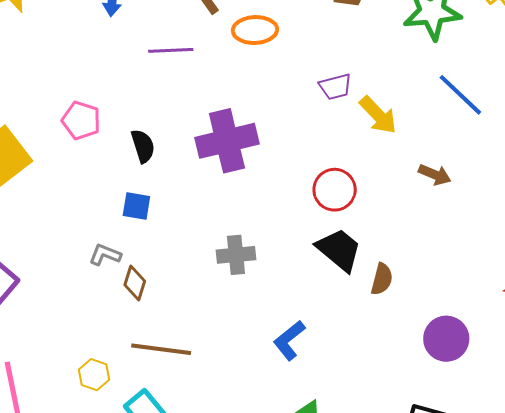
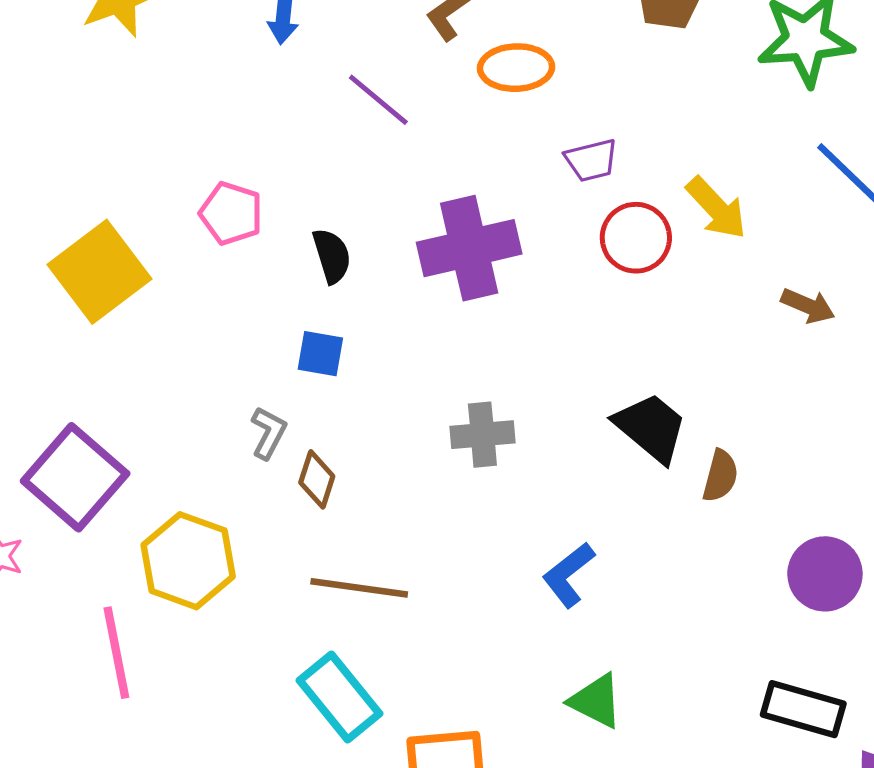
purple line: (171, 50) -> (378, 100), turned 42
purple trapezoid: (335, 87) -> (591, 160), moved
red circle: (335, 190) -> (636, 238), moved
gray L-shape: (105, 255) -> (269, 433), turned 96
yellow hexagon: (94, 375) -> (188, 561), moved, size x1.8

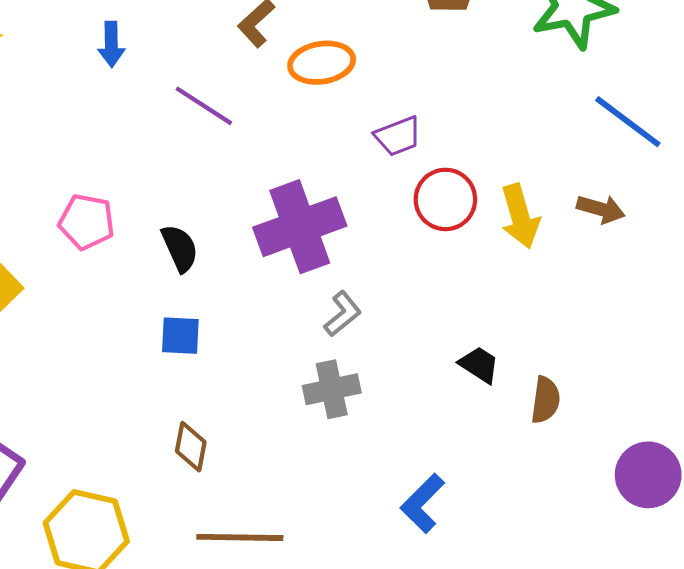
yellow arrow: (716, 208) -> (520, 216), moved, turned 34
brown arrow: (808, 306) -> (601, 209), moved
black trapezoid: (651, 427) -> (479, 365), size x0.6
gray L-shape: (269, 433) -> (343, 314), moved, turned 30

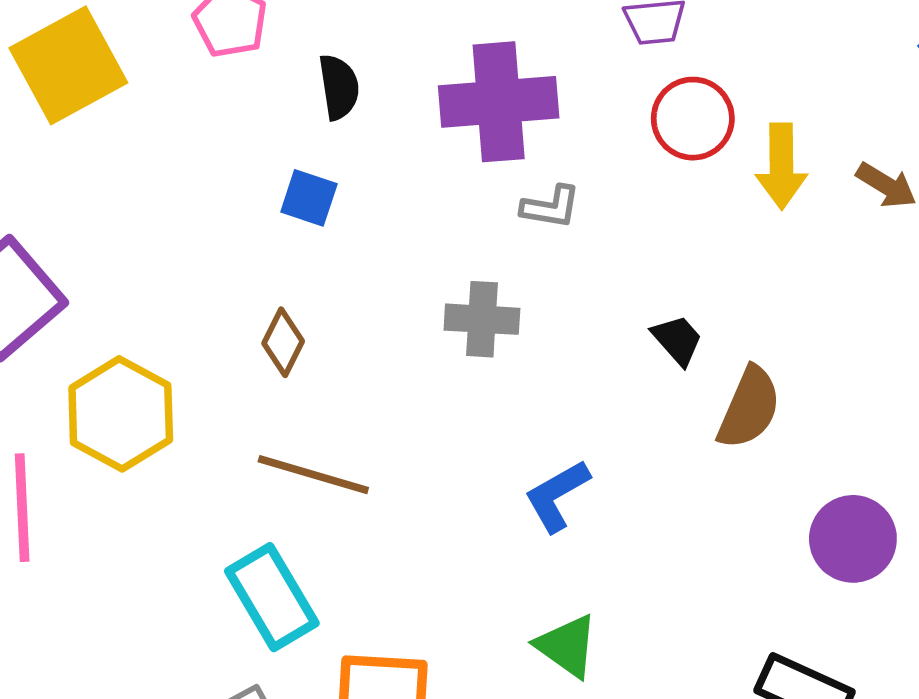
gray L-shape: (343, 314) -> (551, 207), moved, turned 33
brown semicircle: (545, 400) -> (749, 408), size x1.4

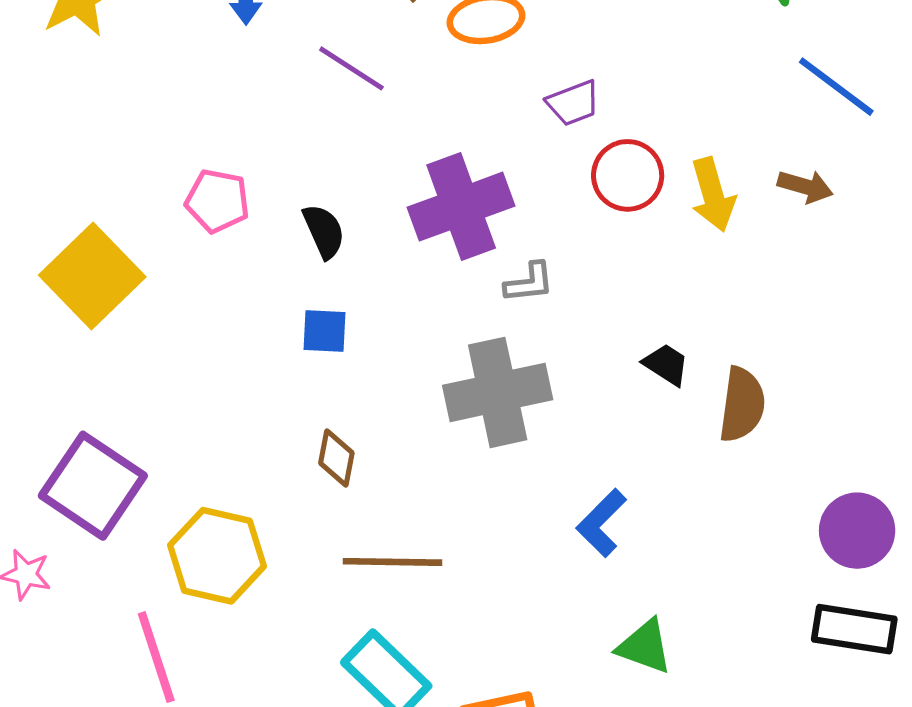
gray cross: (482, 319) -> (498, 392), size x1.6
purple circle: (853, 539) -> (857, 531), moved

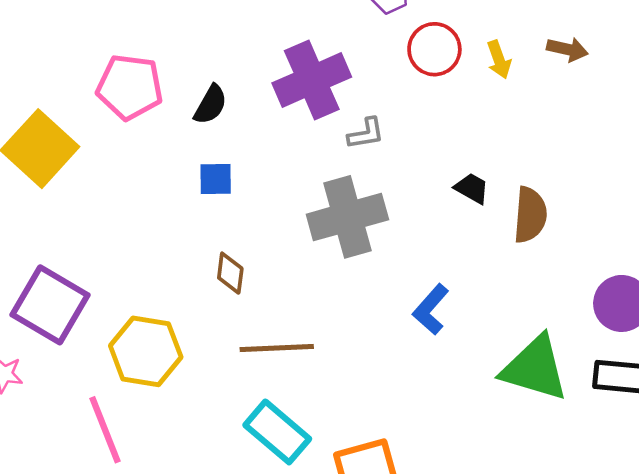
yellow arrow: (713, 195) -> (499, 60), size x0.7
pink pentagon: (217, 201) -> (130, 87), size x1.4
black semicircle: (324, 231) -> (211, 105), turned 57
green triangle: (645, 647) -> (535, 368), moved, size x1.6

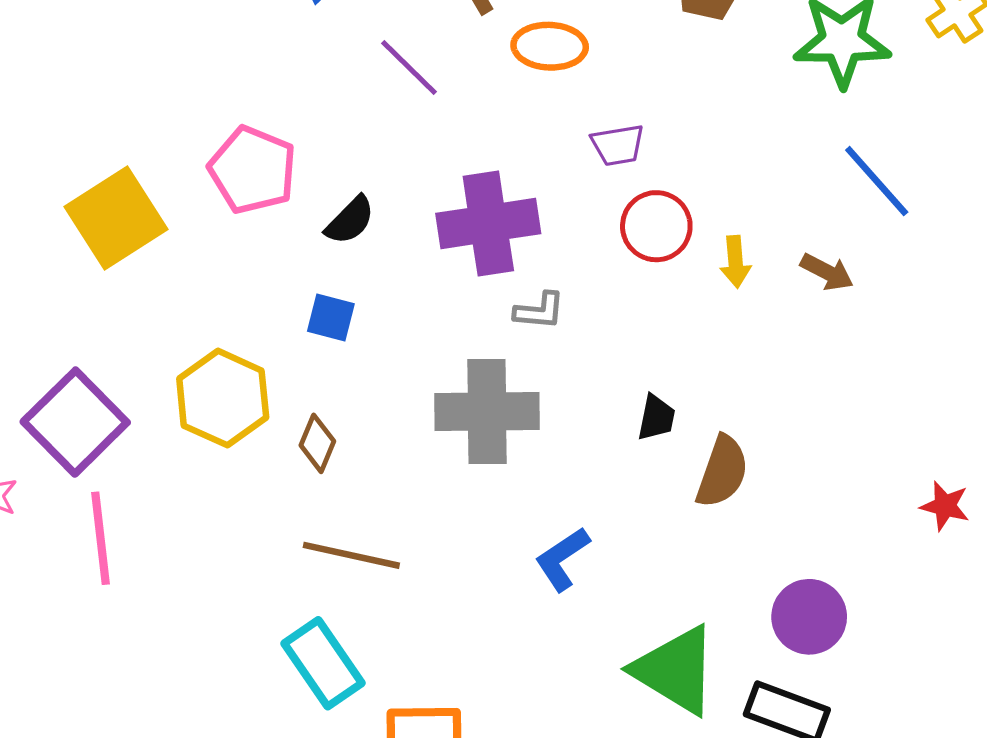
black trapezoid: (472, 188) -> (656, 418), turned 57
yellow hexagon: (146, 351) -> (223, 398), moved
pink line: (105, 430) -> (101, 538), moved

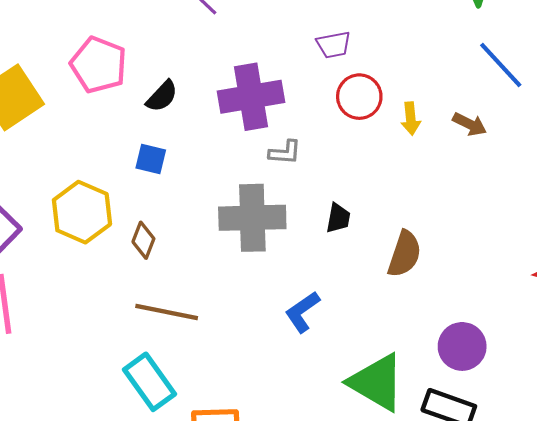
black trapezoid: (656, 418) -> (338, 218), moved

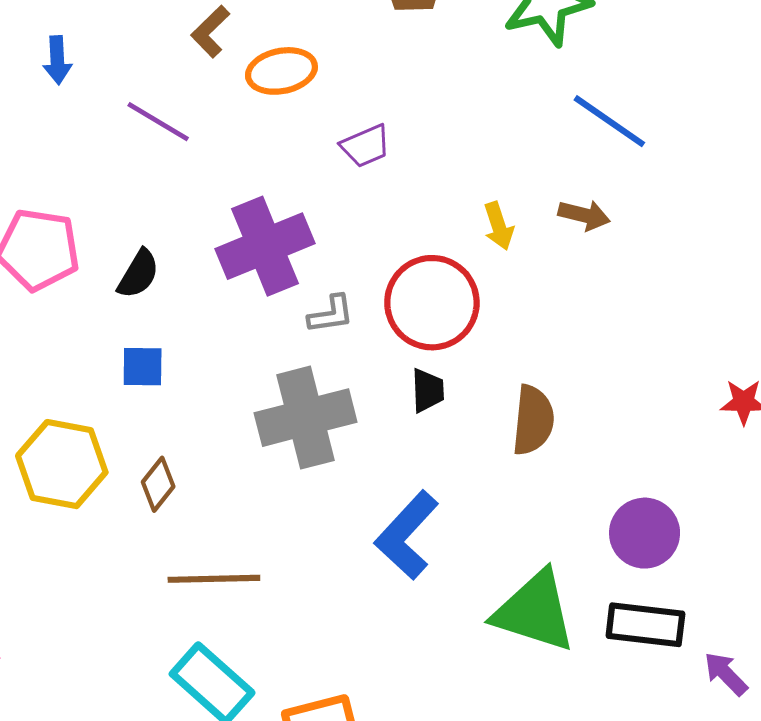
red circle: (359, 97) -> (432, 303), moved, size x1.4
brown diamond: (143, 240) -> (158, 484), turned 30
blue L-shape: (302, 312) -> (407, 535), size x1.4

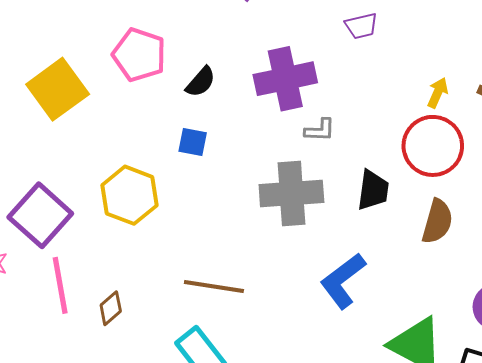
yellow arrow: (499, 226) -> (438, 93), turned -148
red circle: (432, 303) -> (433, 146), moved
black trapezoid: (428, 390) -> (373, 190), size x1.4
brown diamond: (158, 484) -> (111, 308), moved

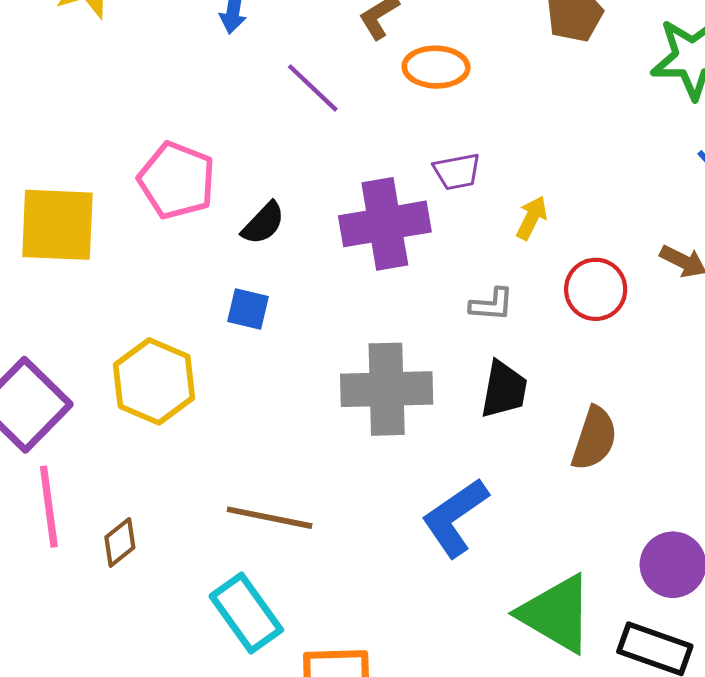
purple trapezoid: (361, 26) -> (457, 172), moved
yellow square: (58, 89) -> (57, 225), turned 36
yellow arrow: (438, 93) -> (532, 218), moved
gray L-shape: (320, 130) -> (492, 305), moved
red circle: (433, 146) -> (596, 289), moved, size x0.7

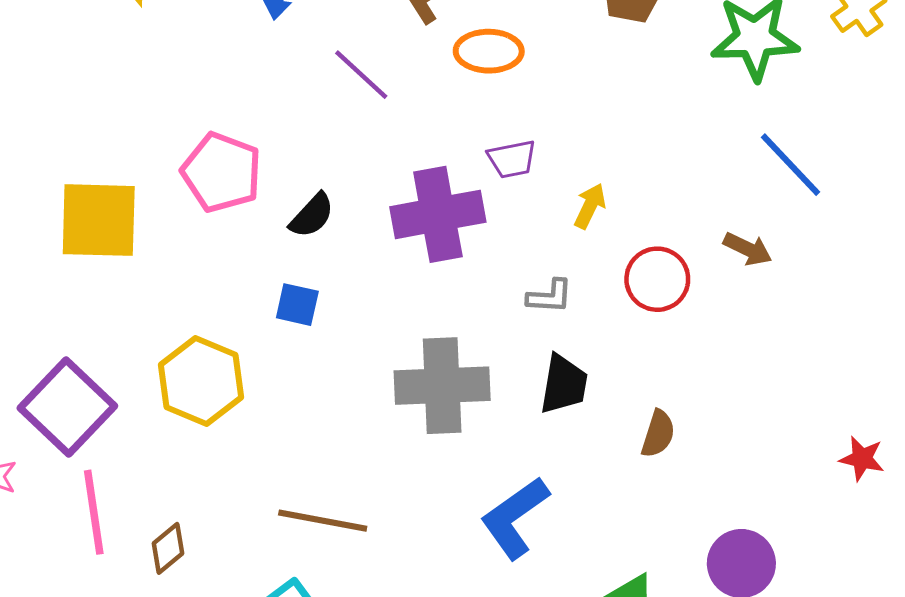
brown semicircle: (594, 438) -> (658, 434), size x0.7

